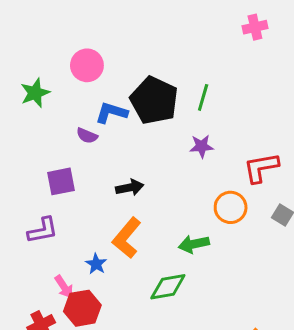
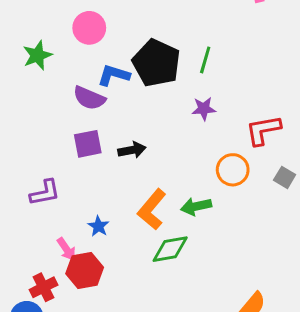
purple semicircle: (87, 136) -> (89, 98), size x1.5
purple square: (61, 181) -> (88, 144), moved
orange L-shape: (127, 238) -> (152, 209), moved

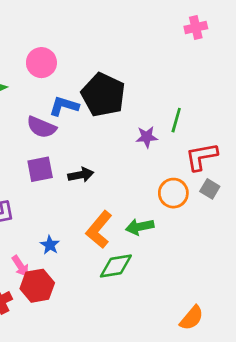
green line: (205, 60) -> (176, 120), moved
gray square: (285, 177) -> (210, 189), moved

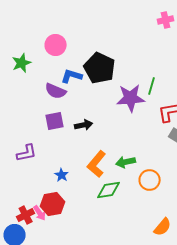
purple star: (147, 137) -> (131, 98), size x1.8
orange circle: (173, 193) -> (150, 180), moved
pink arrow: (20, 266) -> (40, 213), moved

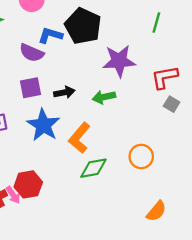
green line: (152, 86) -> (156, 23), moved
green arrow: (126, 162) -> (104, 97), moved
blue star: (62, 175) -> (43, 125), moved, size x2.0

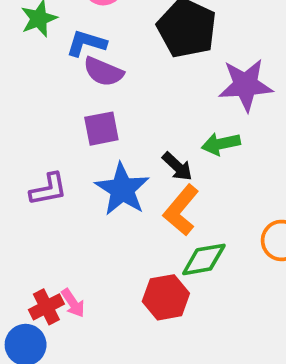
blue L-shape: (50, 35) -> (86, 43), moved
black arrow: (64, 92) -> (177, 167), moved, turned 54
red hexagon: (28, 184) -> (166, 297), moved

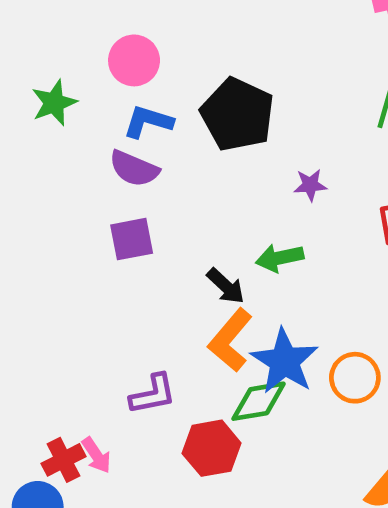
blue L-shape: (86, 43) -> (148, 122), moved
purple star: (246, 85) -> (310, 185), size x0.5
purple L-shape: (48, 189) -> (153, 394), moved
blue star: (122, 189) -> (284, 361), moved

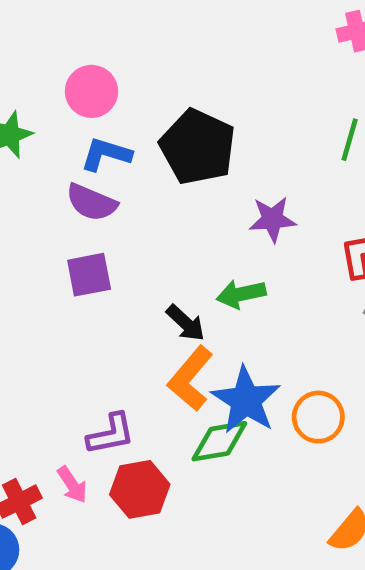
purple star: (310, 185) -> (272, 219), size x1.4
red hexagon: (212, 448) -> (140, 489), moved
pink arrow: (96, 455) -> (72, 485), moved

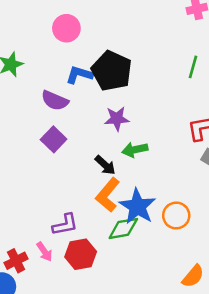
pink circle: (91, 91) -> (66, 28), moved
blue L-shape: (106, 154) -> (79, 75), moved
purple star: (272, 219) -> (117, 119), moved
purple square: (89, 275) -> (54, 139), turned -35

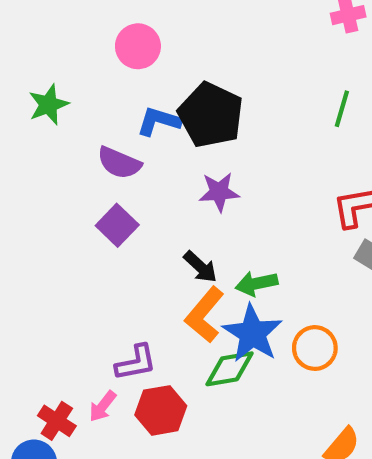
green arrow: (135, 150) -> (257, 283), moved
pink arrow: (44, 252) -> (103, 406), turned 72
red cross: (16, 261) -> (57, 421), turned -30

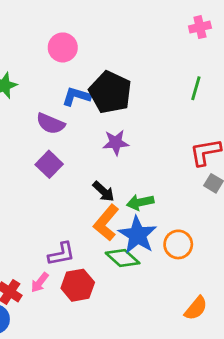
green diamond: (230, 369) -> (123, 258), turned 52

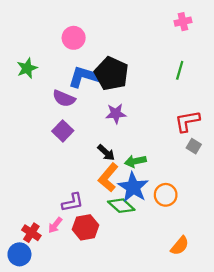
blue L-shape: (76, 96) -> (84, 77), size x1.4

